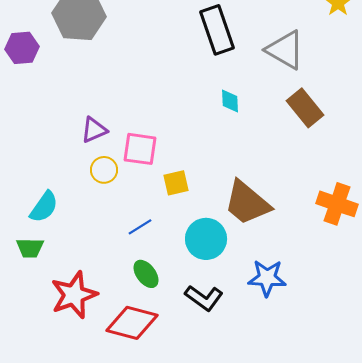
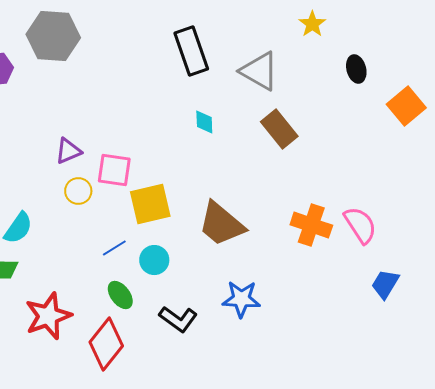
yellow square: (176, 183) -> (150, 204), size x1.6
cyan circle: (206, 239) -> (154, 260), moved, size x0.7
red diamond: (132, 323) -> (106, 344), turned -66

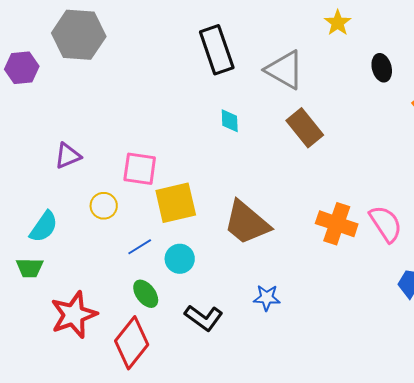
purple triangle: (68, 151) -> (68, 156), moved
yellow circle: (78, 191) -> (104, 206), moved
blue star: (241, 299) -> (267, 298), size x0.7

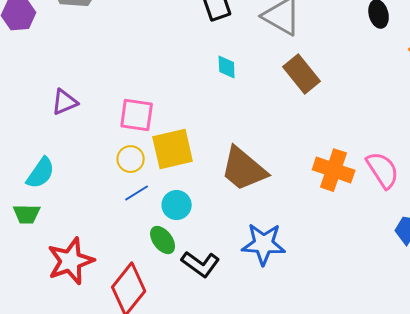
yellow circle: (104, 206) -> (131, 159), moved
green ellipse: (146, 294) -> (163, 240), moved
blue star: (267, 298) -> (264, 244), size x1.6

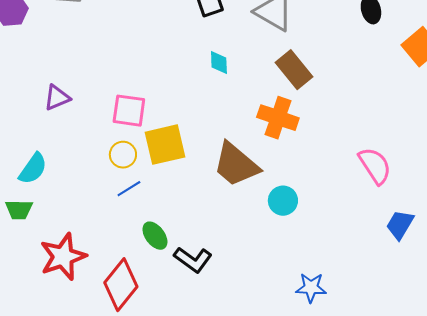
orange cross: (334, 170) -> (278, 118), moved
cyan circle: (177, 205) -> (283, 201), moved
blue star: (264, 244) -> (311, 288), moved, size x0.7

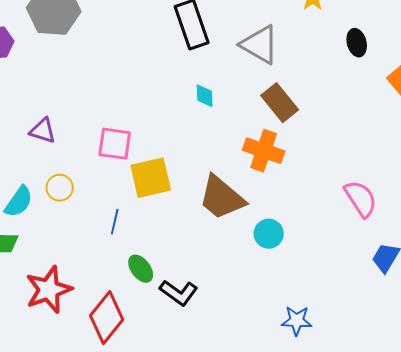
purple triangle: (57, 98) -> (43, 131), turned 40
yellow circle: (123, 155) -> (60, 188), moved
blue line: (129, 189) -> (115, 222), turned -45

